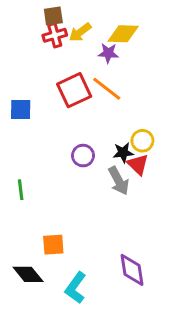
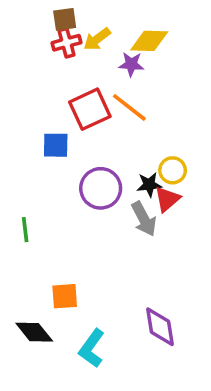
blue square: (21, 110) -> (56, 145), moved
purple circle: (83, 156) -> (101, 188), size x1.5
red triangle: (138, 164) -> (167, 199), turned 35

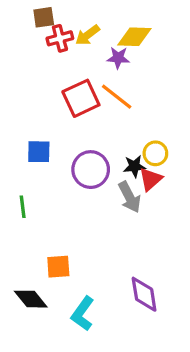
brown square: (65, 19) -> (44, 17), moved
blue square: (56, 145) -> (39, 152), moved

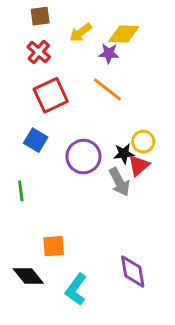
red cross: (60, 38) -> (39, 52), moved, turned -35
red square: (81, 98) -> (51, 95), moved
blue square: (39, 152) -> (36, 140), turned 30

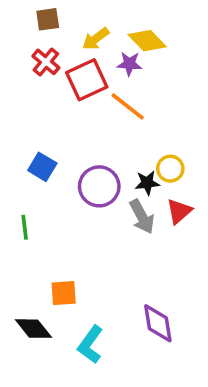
yellow diamond: (124, 34) -> (147, 41), turned 44
red square: (51, 95) -> (87, 80), moved
red triangle: (139, 165) -> (179, 211), moved

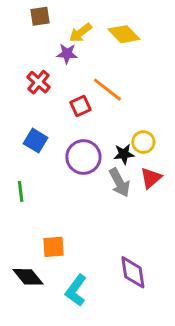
red cross: (46, 62) -> (39, 82), moved
purple star: (129, 64) -> (67, 54), moved
red square: (87, 80) -> (80, 106), moved, size x0.6

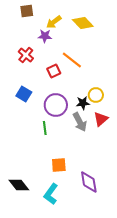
green line: (21, 191) -> (45, 128), moved
orange square: (54, 247) -> (59, 165), moved

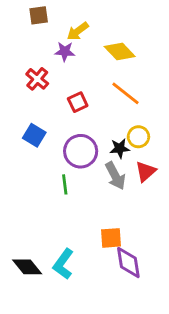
yellow diamond: (83, 23) -> (120, 51), moved
orange line: (72, 60) -> (125, 93), moved
orange square: (59, 165) -> (111, 238), moved
cyan L-shape: (51, 194) -> (63, 264), moved

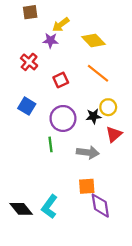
gray arrow: (115, 176) -> (88, 152), moved, turned -55

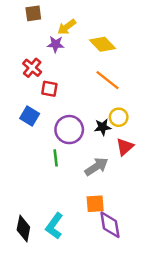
red square: (61, 80) -> (49, 89), moved, turned 35
gray arrow: (88, 152) -> (96, 167), turned -40
black diamond: (21, 209) -> (23, 228), turned 50

